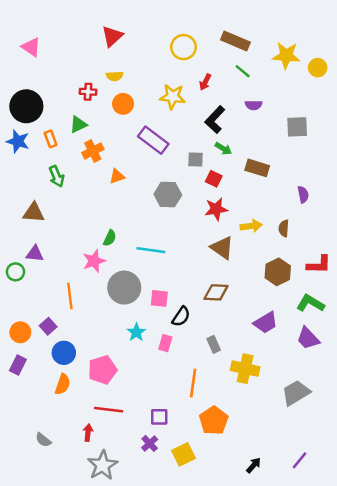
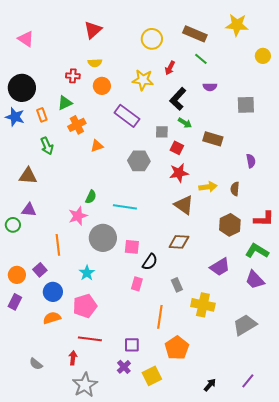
yellow star: (286, 56) -> (237, 25), moved
cyan star: (136, 332) -> (87, 273), moved
orange semicircle: (63, 384) -> (52, 318), turned -126

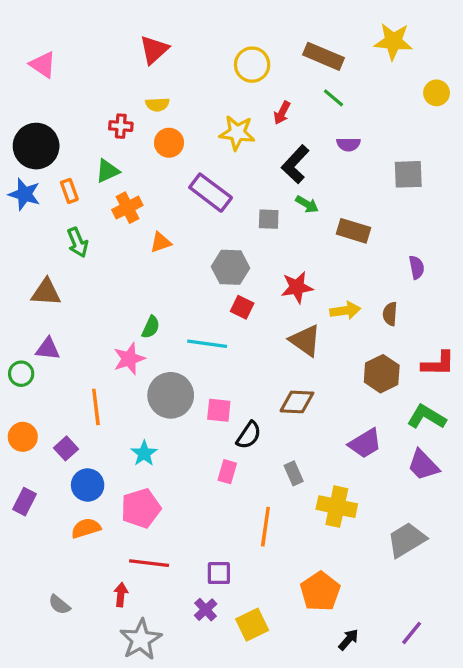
red square: (177, 148) -> (242, 307), moved
orange circle: (17, 275) -> (23, 437), moved
orange pentagon: (177, 348) -> (320, 591), moved

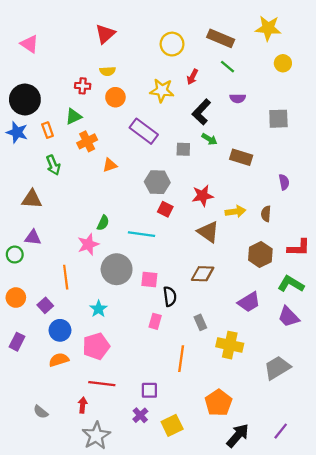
yellow circle: (437, 93) -> (283, 63), moved
black semicircle: (249, 435) -> (170, 296), turned -42
black arrow: (348, 640) -> (238, 436), size x1.6

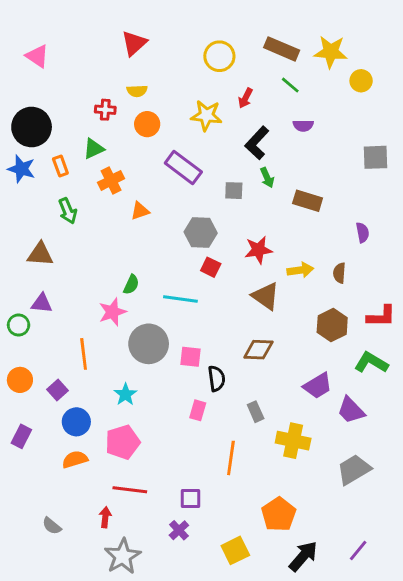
yellow star: (268, 28) -> (331, 52), moved
gray square: (278, 119) -> (375, 157), moved
green arrow: (209, 139) -> (267, 178), turned 35
purple trapezoid: (289, 317) -> (351, 410), moved
yellow square: (172, 425) -> (235, 550), moved

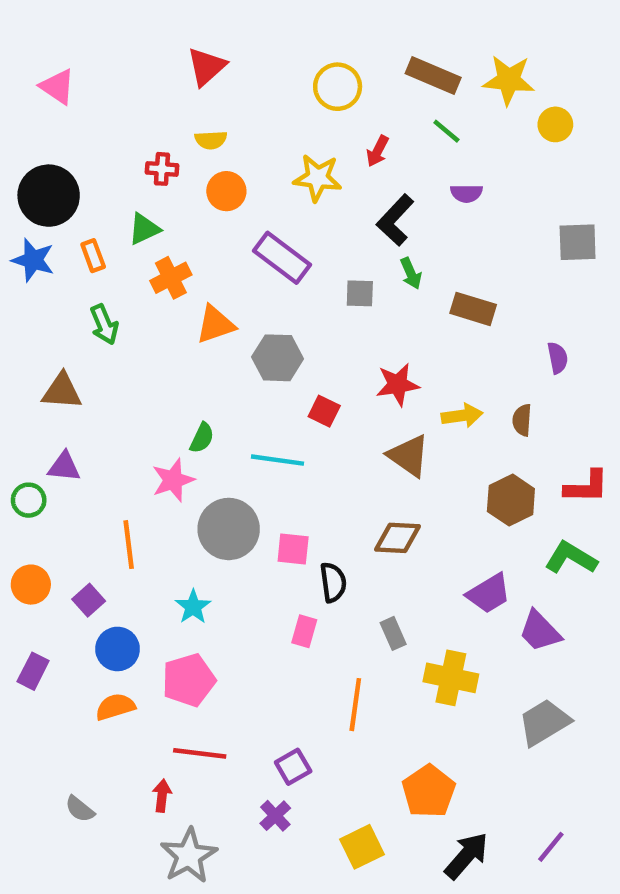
orange triangle: (140, 211) -> (215, 324), size x1.4
gray hexagon: (201, 233) -> (278, 358), moved
purple square: (191, 498) -> (293, 767), turned -30

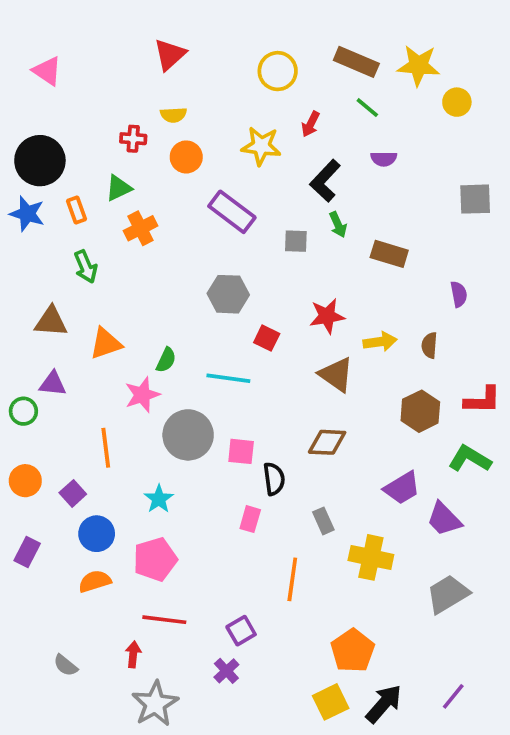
orange triangle: (215, 324) -> (106, 344), moved
yellow square: (362, 847) -> (331, 702), moved

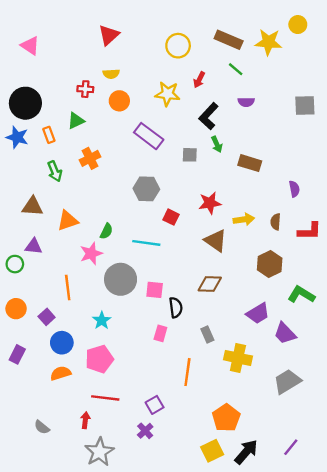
yellow circle: (457, 102) -> (298, 25), moved
gray square: (475, 199) -> (305, 106), moved
orange cross: (140, 228) -> (90, 158), moved
red L-shape: (482, 400) -> (310, 231), moved

